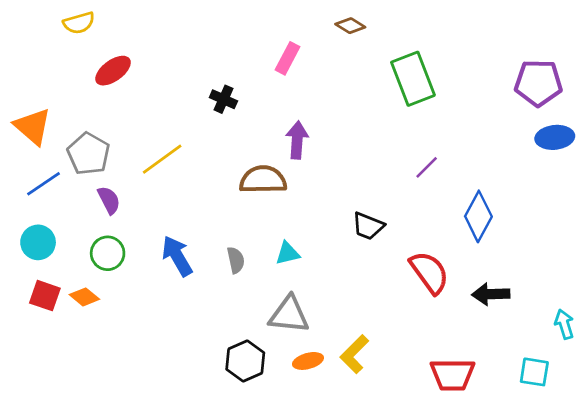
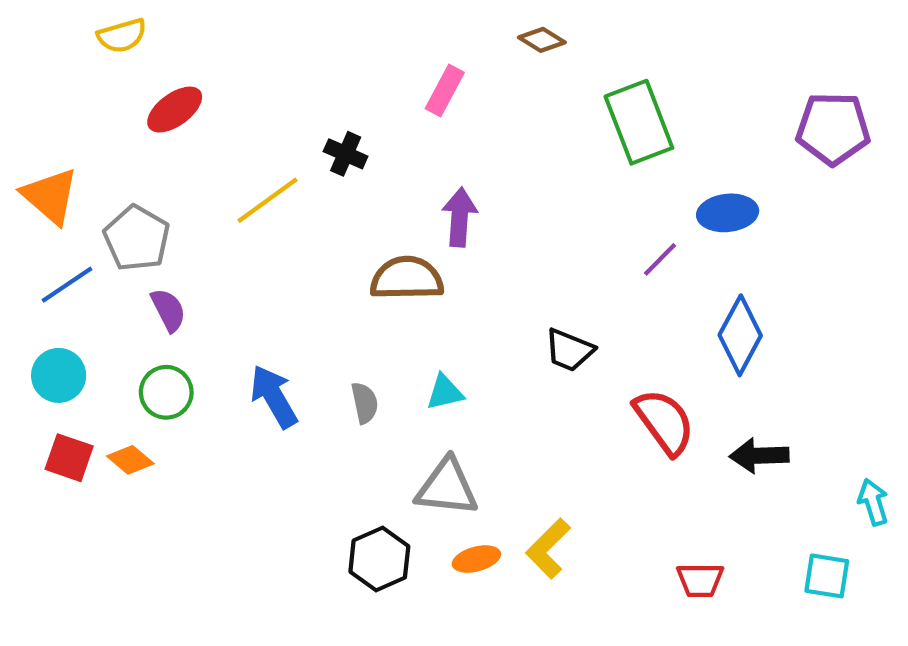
blue ellipse: (555, 137) -> (728, 213), moved
yellow line: (162, 159) -> (268, 200), moved
red trapezoid: (453, 375) -> (700, 580), size x0.7

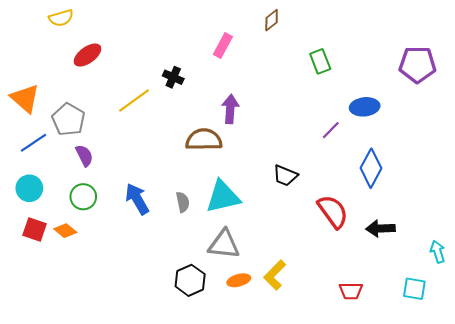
brown diamond: (542, 40) -> (272, 20), turned -70
green rectangle: (639, 122) -> (320, 61), size x0.6
cyan triangle: (445, 392) -> (223, 197), size x1.8

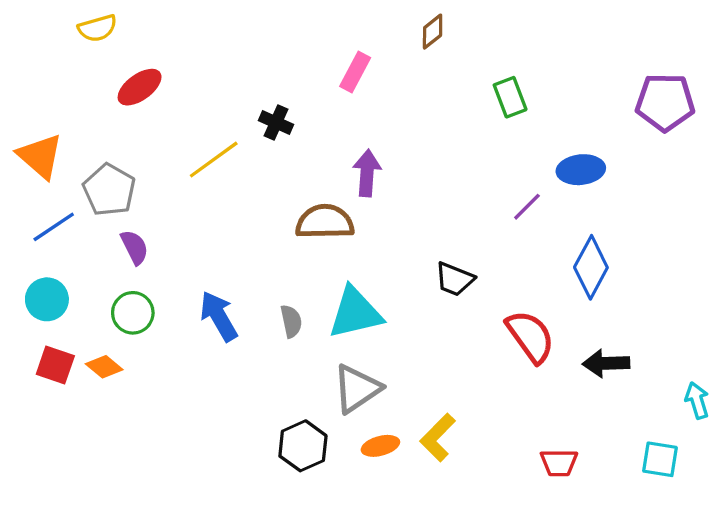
gray triangle: (224, 244) -> (357, 389), turned -40

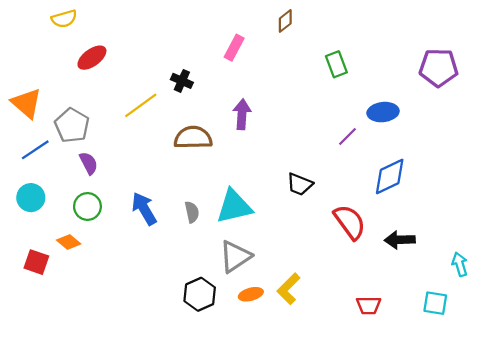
brown semicircle: (325, 222) -> (193, 138), moved
blue diamond: (591, 267) -> (390, 176), turned 36
red square: (55, 365) -> (36, 262), moved

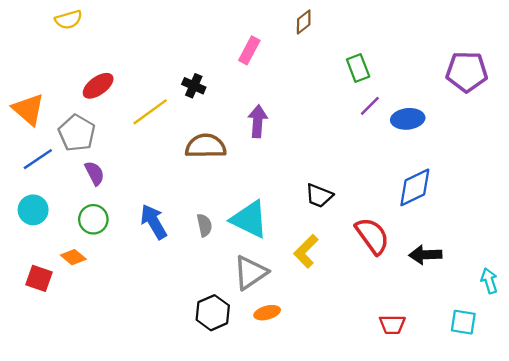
red ellipse: (92, 58) -> (98, 86), moved
purple line: (347, 136) -> (370, 106), moved
cyan triangle: (234, 206) -> (249, 219), turned 39
yellow L-shape: (289, 289) -> (306, 251), moved

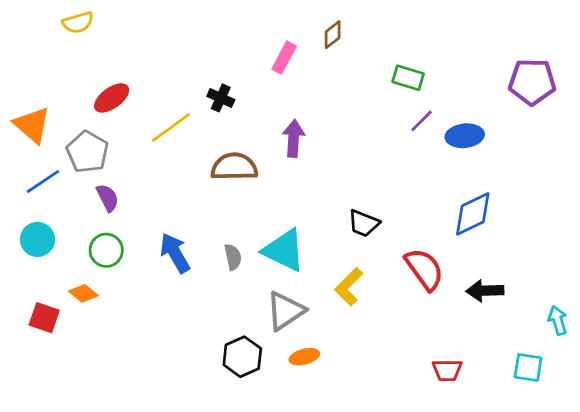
brown diamond: (304, 22) -> (333, 35), moved
green rectangle: (358, 68) -> (408, 78), turned -52

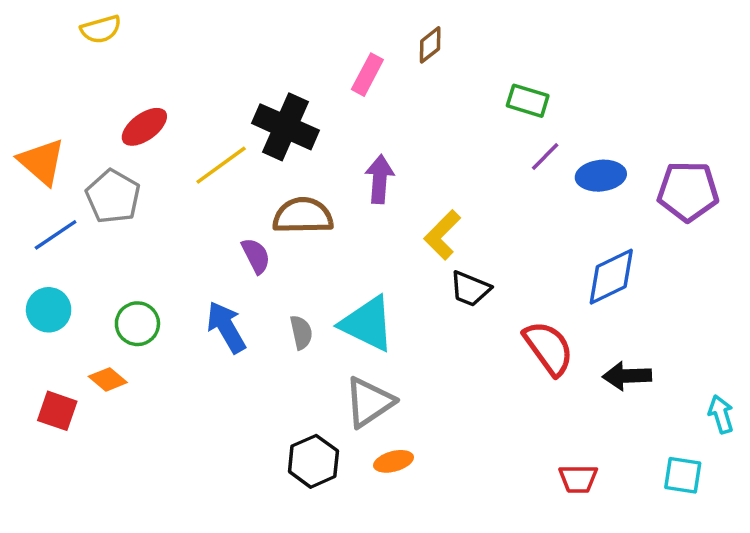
purple pentagon: (532, 82) -> (688, 191), moved
black cross: (221, 98) -> (286, 127), size x1.8
purple semicircle: (108, 198) -> (256, 256), moved
yellow L-shape: (349, 287) -> (442, 235), moved

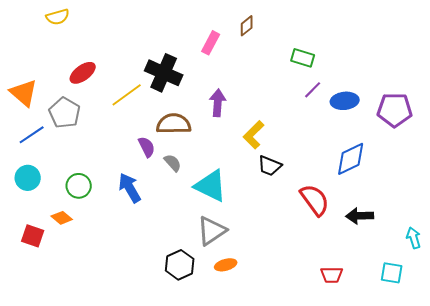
gray semicircle: (301, 332) -> (173, 163), moved, turned -30

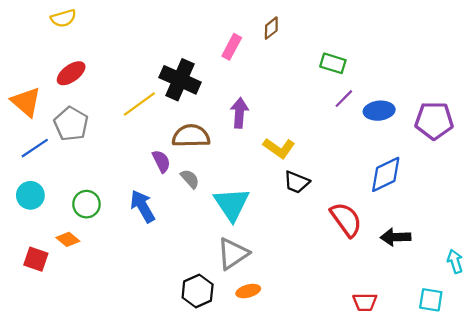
red ellipse: (83, 73) -> (71, 73), moved
yellow L-shape: (254, 135) -> (279, 148), turned -100
cyan triangle: (211, 186) -> (232, 204), turned 30

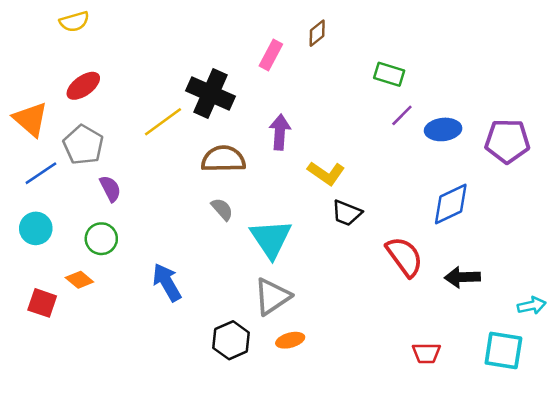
purple semicircle: (161, 161) -> (110, 189), moved
blue arrow: (143, 206) -> (167, 282), moved
cyan arrow: (455, 261) -> (532, 306), turned 95
cyan square: (431, 300) -> (503, 350), size x1.4

